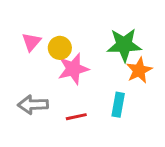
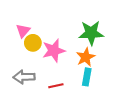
yellow circle: (60, 48) -> (33, 43), moved
orange star: (139, 70) -> (86, 57), moved

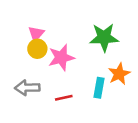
pink triangle: (23, 31) -> (36, 34), moved
orange star: (86, 57) -> (119, 74), moved

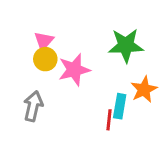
gray arrow: (27, 88) -> (33, 106), turned 105
red line: (64, 98) -> (109, 120), moved, turned -72

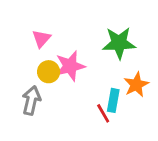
yellow circle: (45, 59) -> (49, 72), moved
red line: (109, 120) -> (103, 113), turned -36

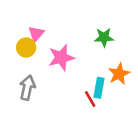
green star: (119, 43) -> (104, 37), size x0.7
yellow circle: (49, 72) -> (26, 48), moved

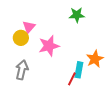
green star: (104, 37) -> (77, 15), moved
red line: (90, 99) -> (72, 79), turned 56

